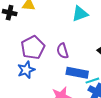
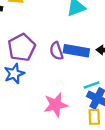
blue rectangle: (77, 73) -> (76, 51), moved

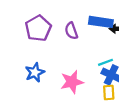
blue rectangle: (76, 51) -> (101, 22), moved
blue star: (14, 74) -> (35, 72), moved

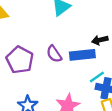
blue rectangle: (101, 22) -> (82, 55), moved

